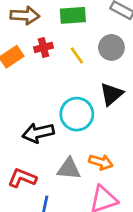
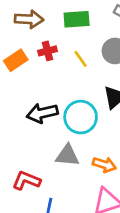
black arrow: (38, 133) -> (42, 113), moved
gray triangle: (69, 169) -> (67, 155), moved

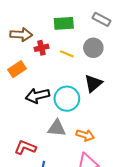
brown arrow: (29, 19) -> (21, 35), moved
yellow line: (81, 59) -> (67, 54), turned -32
orange rectangle: (16, 60) -> (17, 69), moved

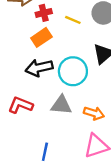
orange rectangle: (17, 69) -> (41, 37), moved
red L-shape: (25, 147) -> (20, 105), moved

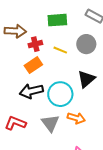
gray triangle: (61, 105) -> (50, 123), turned 48
orange arrow: (94, 113) -> (76, 118), moved

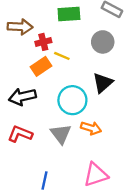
yellow line: (60, 50) -> (62, 56), moved
black arrow: (31, 91) -> (22, 97), moved

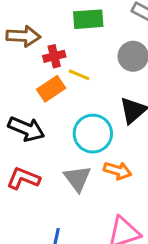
black arrow: (22, 97) -> (26, 129), turned -144

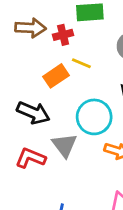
red cross: (54, 56) -> (63, 35), moved
gray triangle: (77, 178) -> (64, 145), moved

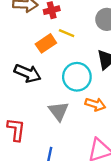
gray triangle: (64, 145) -> (59, 111), moved
red L-shape: (30, 158) -> (16, 130), moved, turned 75

